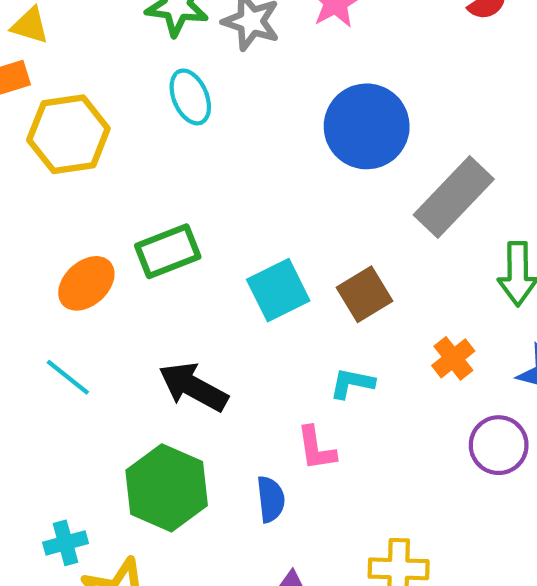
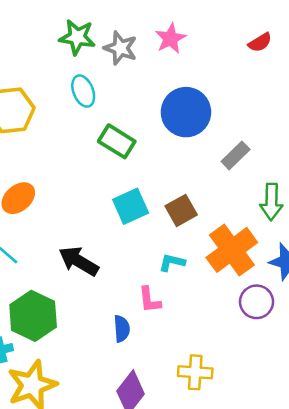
gray rectangle: (454, 197) -> (236, 155), size x0.6
green rectangle: (168, 251) -> (117, 141), moved, turned 51
orange cross: (453, 358) -> (232, 250), size x2.0
green hexagon: (167, 488) -> (33, 316), moved

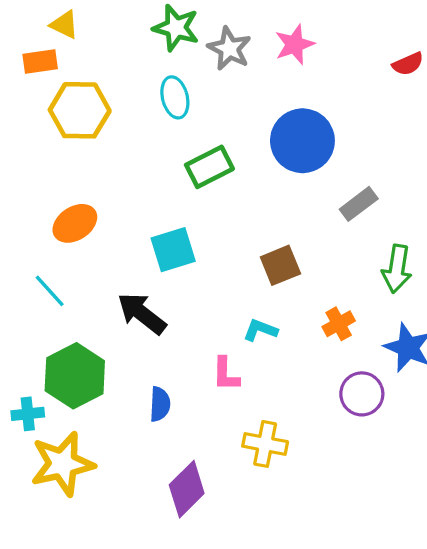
green rectangle: (117, 141) -> (209, 167), turned -66
cyan square: (131, 206) -> (173, 250), moved
orange cross: (232, 250) -> (339, 324), size x0.5
blue semicircle: (122, 329) -> (160, 404), moved
yellow cross: (195, 372) -> (265, 444), moved

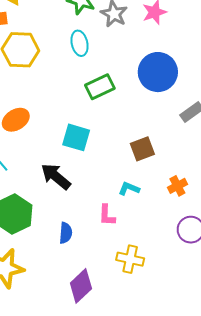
cyan square: (173, 250) -> (76, 137), turned 32

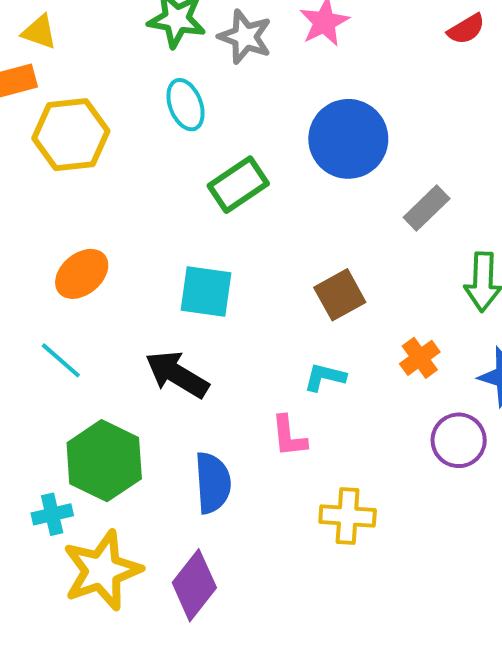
blue semicircle: (66, 233) -> (213, 483), size x1.4
purple diamond: (81, 286) -> (194, 585), moved

